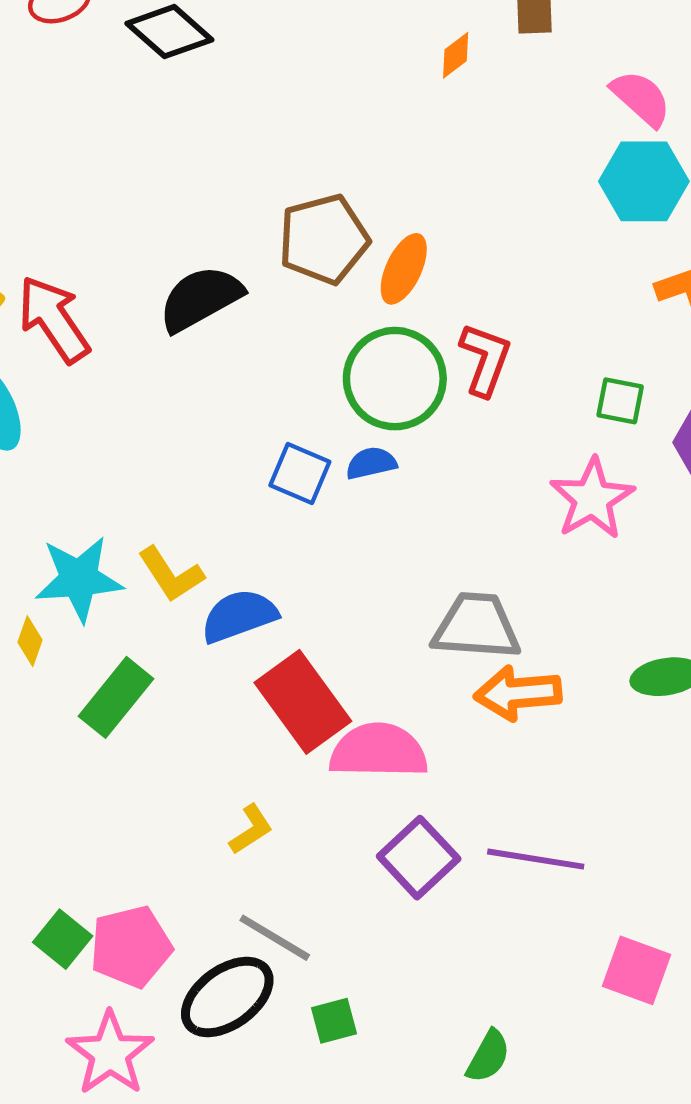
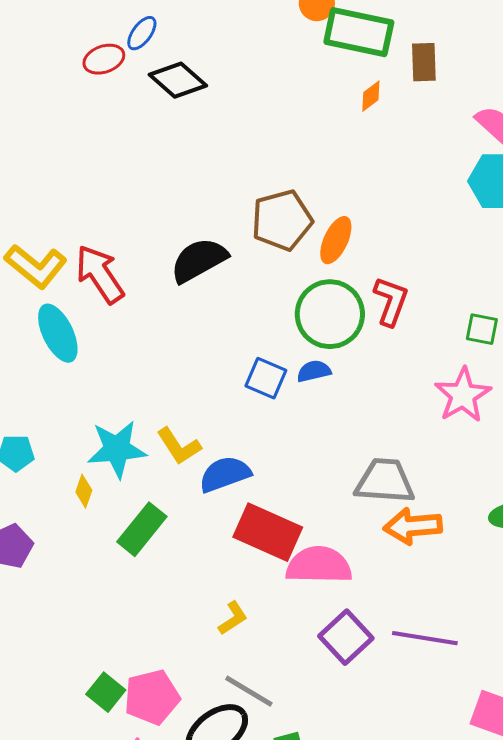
red rectangle: (303, 702) -> (268, 532), turned -30

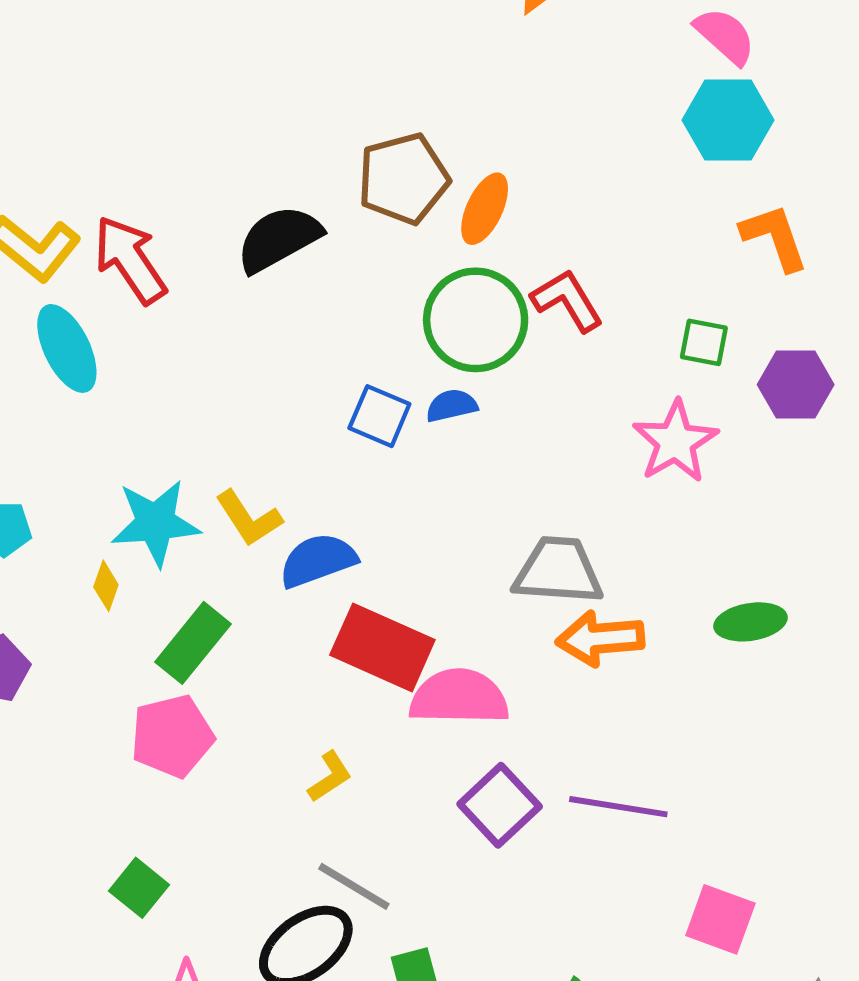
red L-shape: (391, 301) -> (567, 300), turned -51
pink pentagon: (152, 697) -> (172, 736), moved

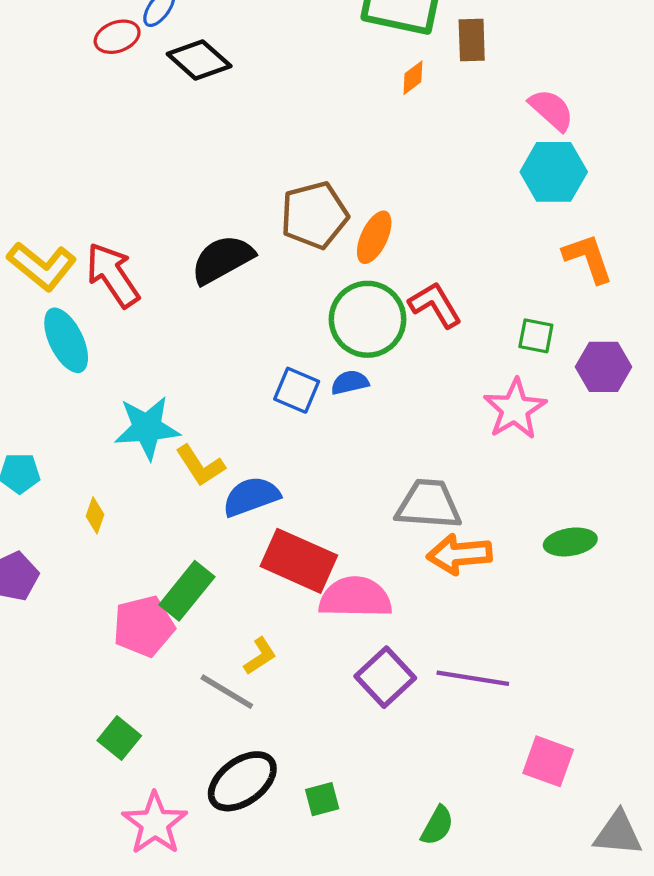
cyan star: (156, 523) -> (147, 428), moved
green rectangle: (193, 643) -> (187, 591), moved
gray line: (354, 886) -> (227, 692), moved

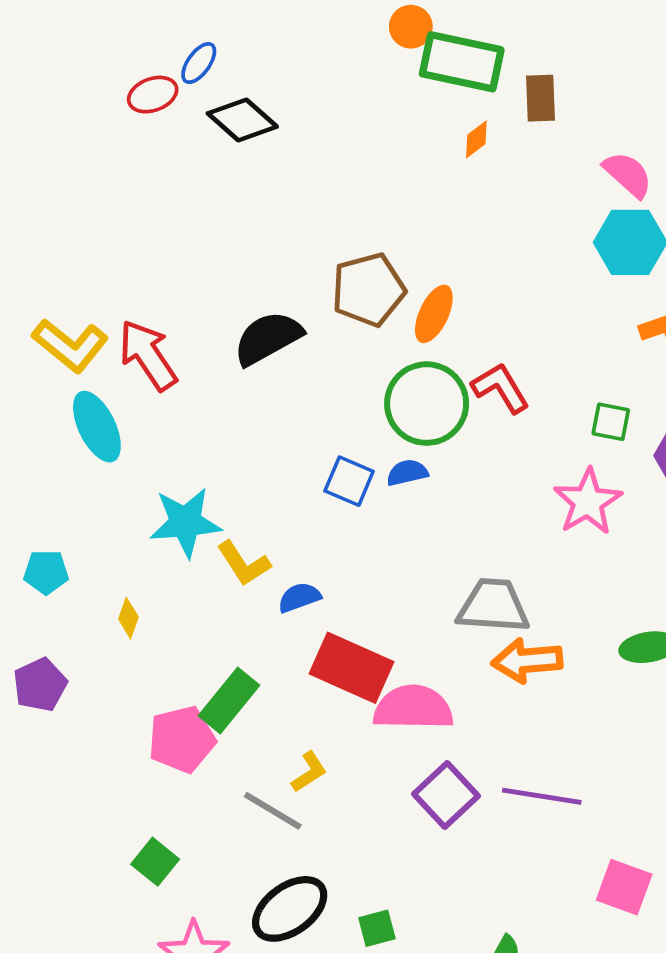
blue semicircle: (251, 497) -> (299, 597), size x0.7

